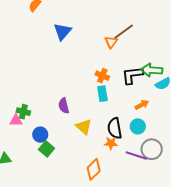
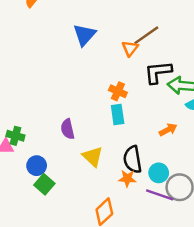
blue triangle: (62, 32) -> (84, 35), moved
black L-shape: (132, 75) -> (158, 72), moved
cyan circle: (138, 126) -> (159, 173), moved

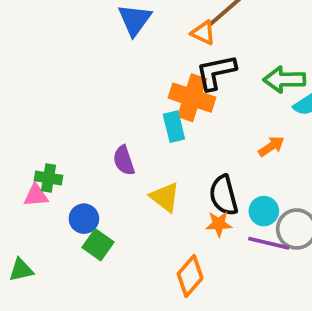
orange triangle: (130, 48) -> (203, 33), turned -36
black L-shape: (158, 72) -> (216, 72), moved
orange cross: (118, 91) -> (192, 98), size x1.6
cyan rectangle: (118, 115) -> (174, 127), moved

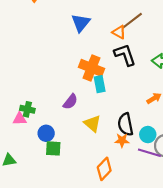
black L-shape: (216, 72) -> (125, 55), turned 80
orange cross: (192, 98) -> (91, 68), moved
purple semicircle: (124, 160) -> (70, 102), turned -126
green square: (98, 245) -> (53, 148), turned -35

